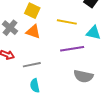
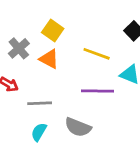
gray semicircle: (83, 76) -> (78, 127), moved
cyan semicircle: (35, 86) -> (39, 132), turned 32

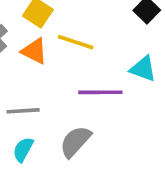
yellow line: (97, 54) -> (76, 42), moved
gray semicircle: (78, 127) -> (75, 142), turned 112

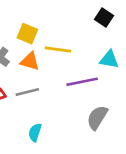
gray line: (23, 111) -> (27, 92), moved
gray semicircle: (75, 142) -> (97, 117), moved

